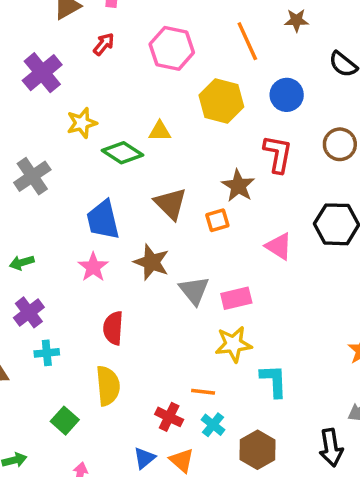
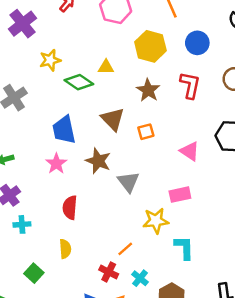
brown star: (238, 186) -> (148, 90), moved
pink rectangle: (236, 298) -> (180, 195), moved
yellow semicircle: (108, 386) -> (65, 249), size x0.7
orange line: (203, 392) -> (125, 249), moved, turned -49

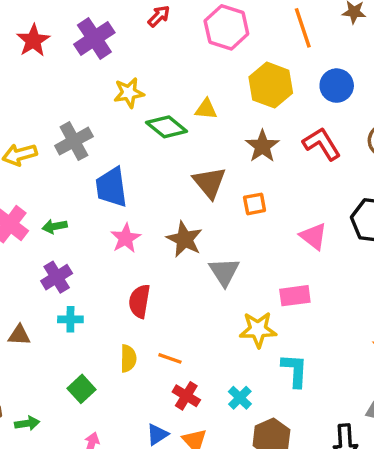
red L-shape: (190, 85) -> (322, 144), turned -48
blue trapezoid: (64, 130) -> (111, 187), moved
orange line: (125, 249) -> (170, 358), moved, turned 56
cyan cross: (140, 278) -> (240, 398), moved

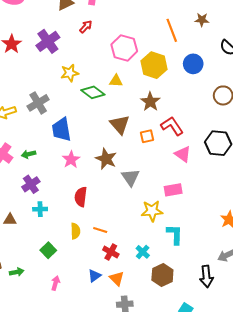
pink hexagon: (226, 27) -> (124, 48), moved
red L-shape: (322, 144) -> (172, 126), moved

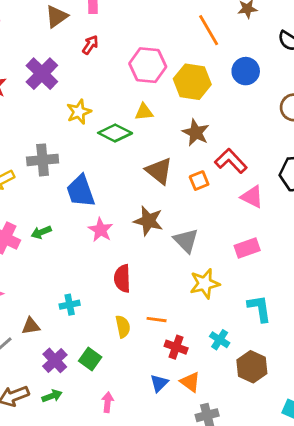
gray cross: (38, 103) -> (43, 160), turned 35
purple cross: (31, 184) -> (55, 360), moved
yellow star: (152, 211) -> (205, 284), moved

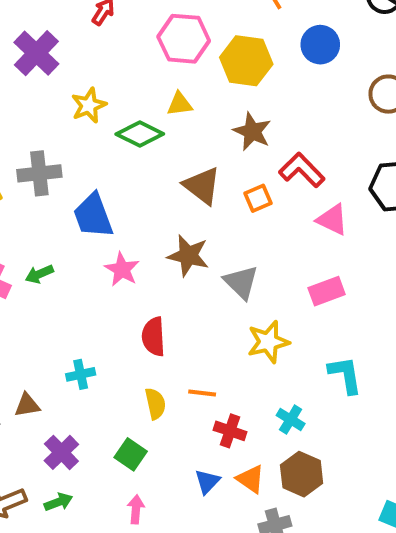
green square: (90, 359) -> (131, 454), moved
brown hexagon: (252, 367) -> (302, 474), moved

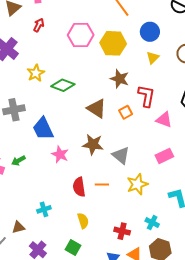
yellow triangle: (180, 104) -> (153, 58), moved, turned -32
red L-shape: (302, 170) -> (146, 96), turned 60
orange line: (202, 393) -> (102, 185), moved

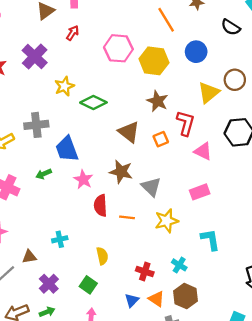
yellow triangle: (153, 58) -> (209, 93), moved, size x1.5
green arrow: (18, 161) -> (44, 174), moved
red semicircle: (79, 187) -> (101, 205), moved

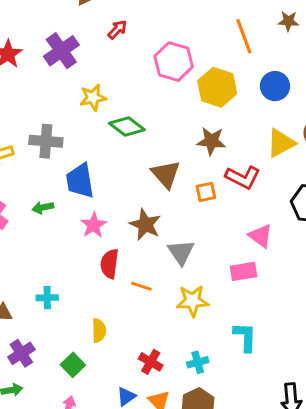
brown star: (157, 101) -> (211, 141), turned -30
red L-shape: (186, 123) -> (243, 177), turned 90
pink triangle: (203, 151) -> (261, 236), moved
cyan cross: (179, 265) -> (198, 362), turned 32

